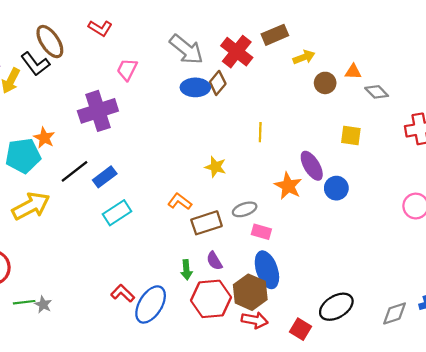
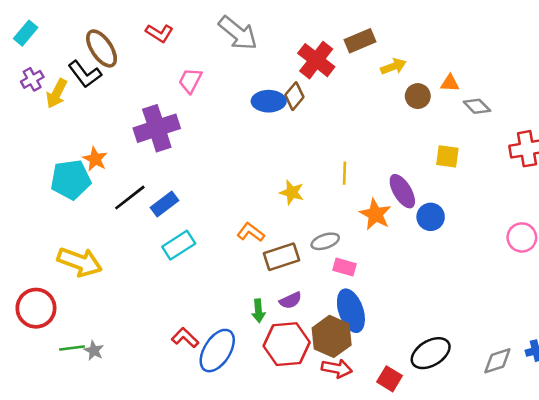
gray arrow: (186, 49) -> (238, 33), moved
yellow line: (260, 132) -> (344, 173), moved
yellow arrow: (31, 206) -> (80, 262), moved, turned 48
purple semicircle: (214, 261) -> (291, 300), turned -84

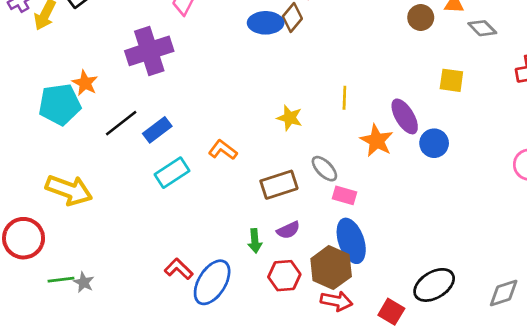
orange L-shape: (251, 232) -> (223, 150), moved
gray ellipse: (325, 241) -> (324, 169), turned 64
red hexagon: (287, 344) -> (284, 276), size x0.7

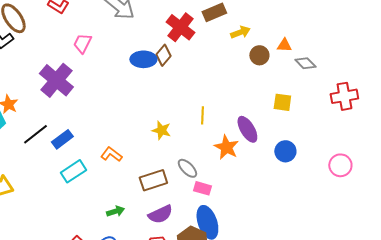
purple cross: (149, 51) -> (56, 80), turned -32
blue circle: (434, 143) -> (285, 151), moved
purple semicircle: (288, 230) -> (160, 214), size x1.4
green arrow: (255, 241) -> (115, 211), moved, turned -102

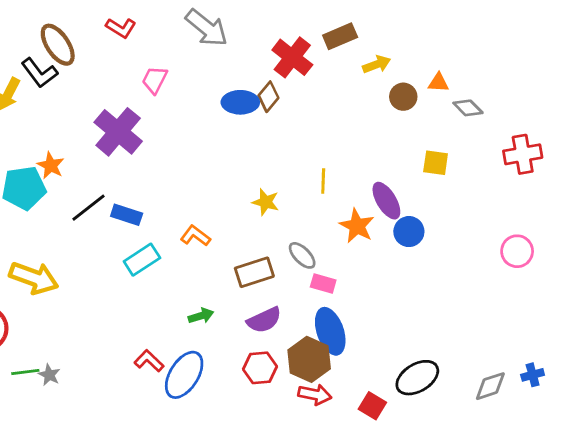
blue rectangle: (62, 139) -> (127, 215), turned 55
blue circle: (285, 151) -> (409, 232), moved

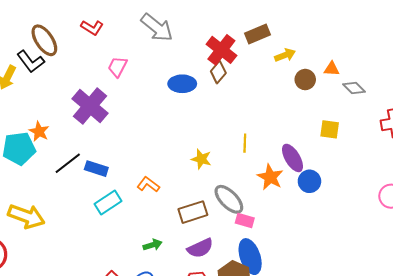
brown diamond: (268, 97) -> (218, 72), moved
gray ellipse: (302, 255) -> (229, 199), size x1.4

